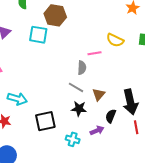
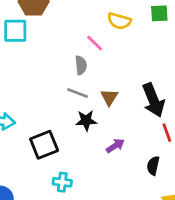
pink line: (95, 53) -> (95, 43), turned 64
black semicircle: (111, 116) -> (153, 166), moved
cyan cross: (73, 139) -> (62, 182), moved

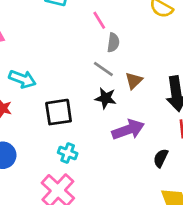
pink line: (95, 43) -> (99, 20), moved
purple arrow: (115, 146) -> (128, 130), size x1.6

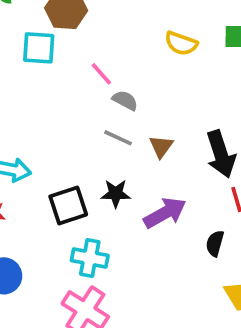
gray semicircle: (113, 43) -> (125, 100), turned -60
black star: (106, 98) -> (116, 193), moved
cyan cross: (68, 153) -> (90, 258), size x1.4

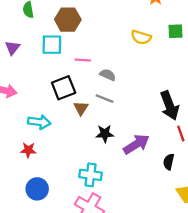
pink line: (101, 74) -> (83, 60), moved, turned -42
brown triangle: (161, 146) -> (81, 108), moved
black square: (68, 205) -> (64, 88), moved

